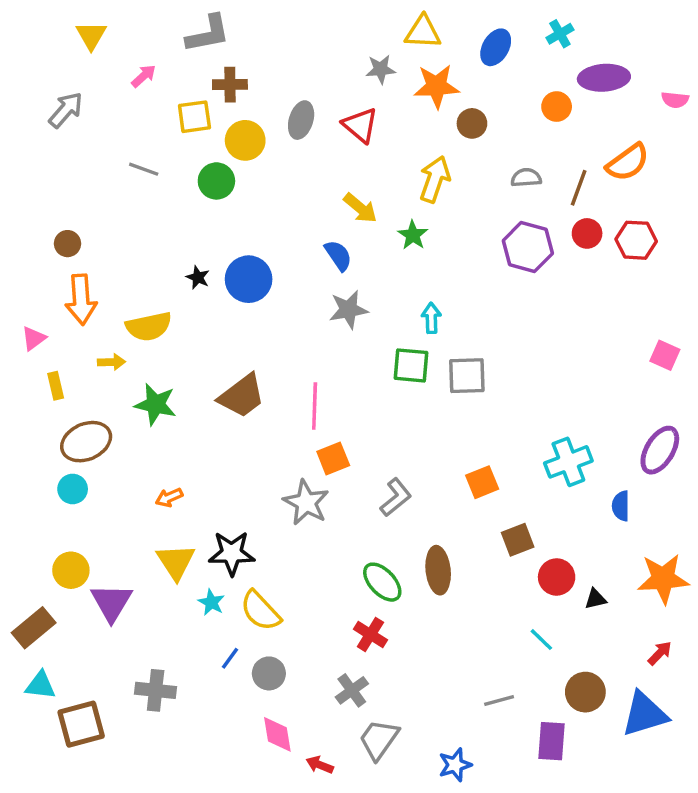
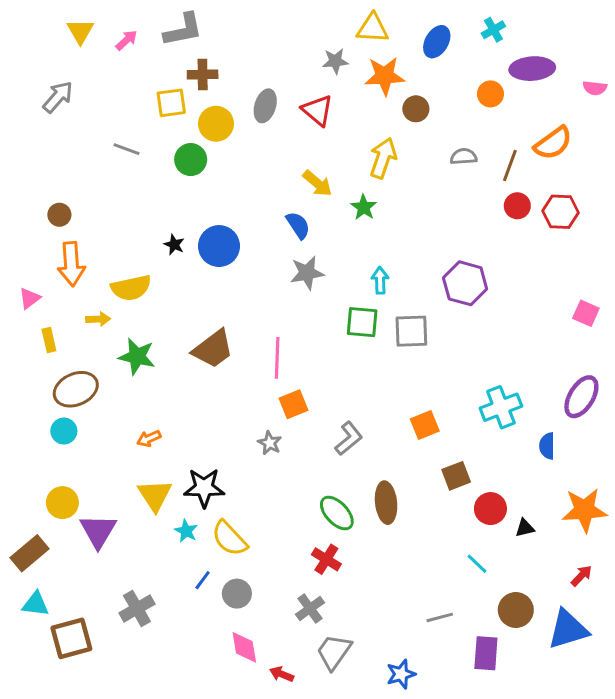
pink arrow: (144, 76) -> (127, 40), moved
purple hexagon: (528, 247) -> (465, 283), moved
gray star: (306, 503) -> (270, 443), size x0.6
gray cross: (156, 690) -> (137, 609), turned -36

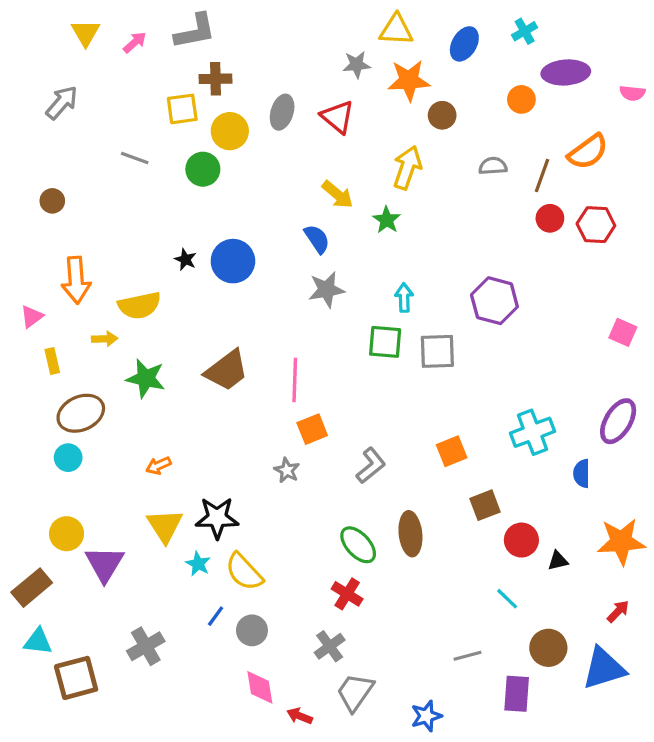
brown circle: (59, 215) -> (52, 201), moved

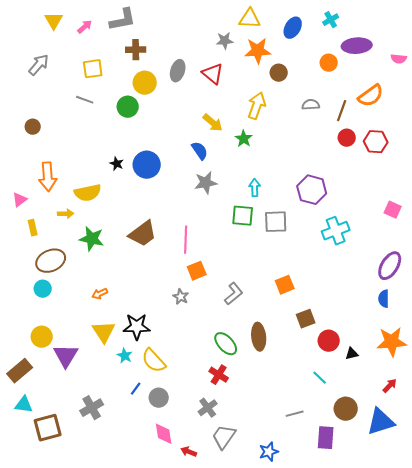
yellow square: (182, 109) -> (93, 69), moved
cyan cross: (532, 432) -> (336, 231), moved
blue semicircle: (582, 473) -> (384, 299), moved

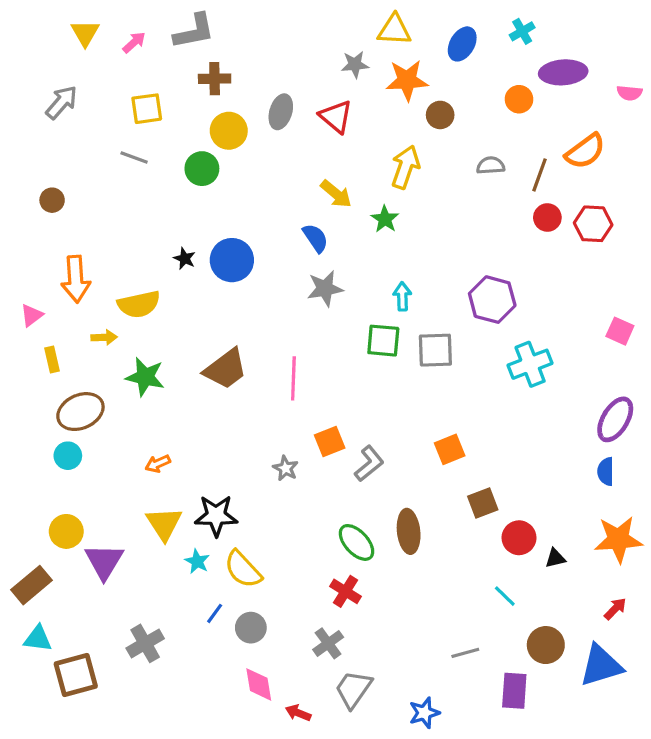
orange square: (197, 271) -> (330, 442), moved

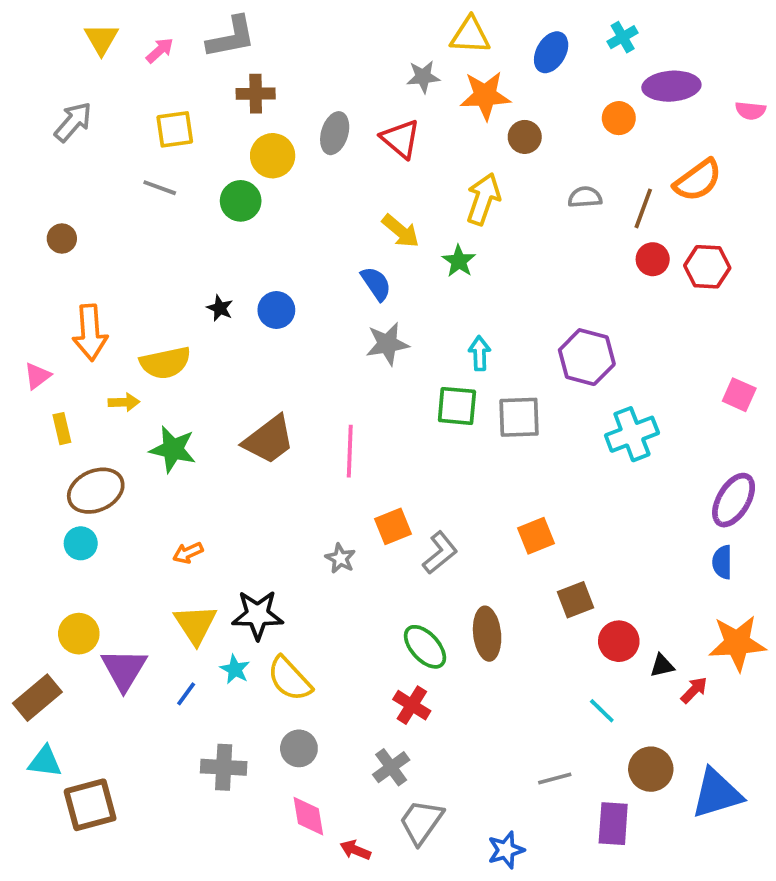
blue circle: (232, 260) -> (276, 310), size x0.7
red arrow: (615, 609) -> (694, 690), moved
blue line: (215, 613) -> (186, 694), moved
gray cross: (145, 643) -> (224, 767), moved, turned 33

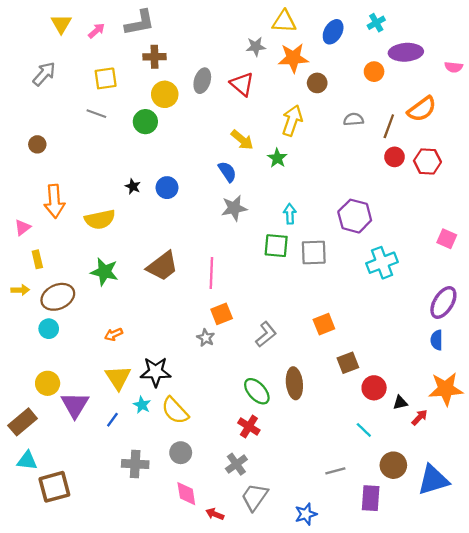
yellow arrow: (124, 402) -> (20, 290), moved
orange square: (393, 526) -> (222, 314), moved

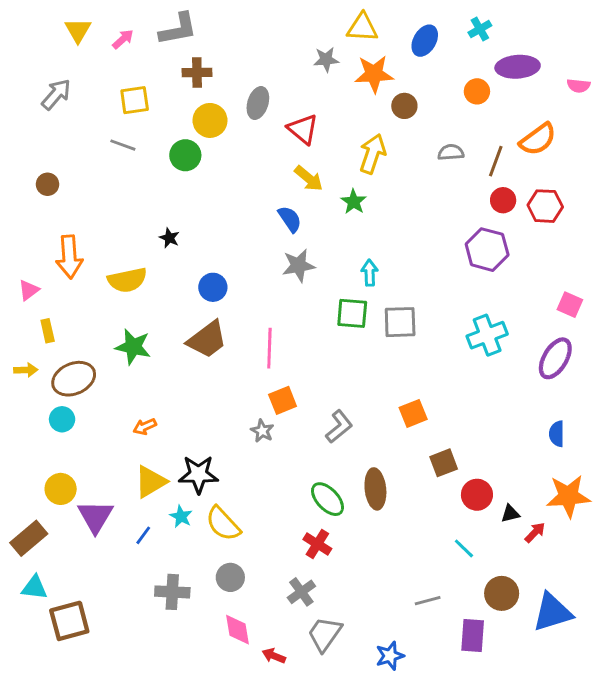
red triangle: (242, 84) -> (303, 129), moved
blue circle: (167, 188) -> (213, 287), moved
purple hexagon: (355, 216) -> (487, 250), moved
purple ellipse: (443, 303) -> (555, 358), moved
yellow triangle: (118, 378) -> (151, 482), turned 32

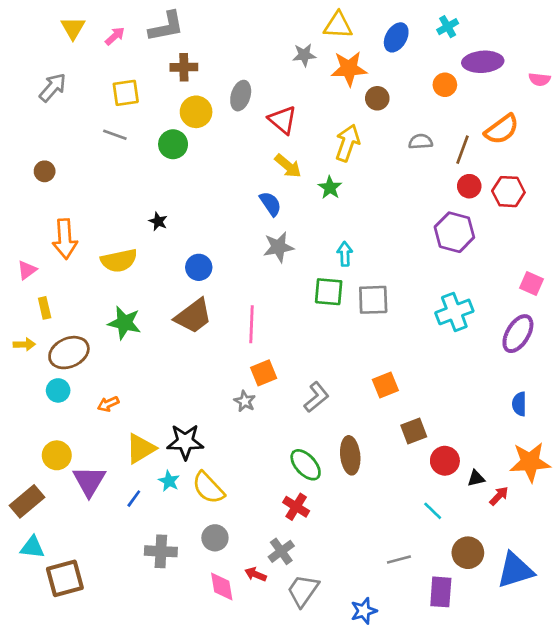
orange arrow: (145, 427) -> (108, 404), moved
red arrow: (274, 656) -> (256, 574), moved

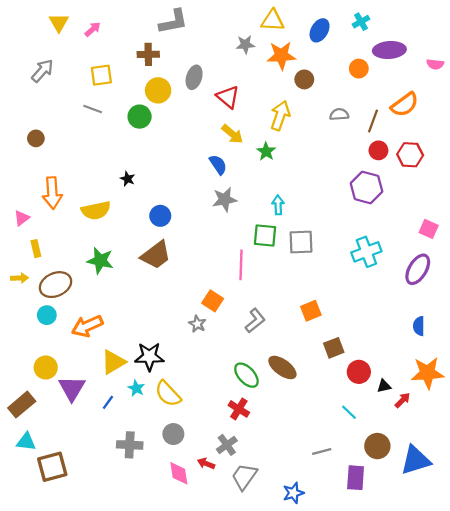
gray L-shape: (166, 27) -> (173, 22), moved
pink line: (251, 324) -> (241, 265), moved
orange square: (264, 373) -> (213, 301), turned -35
orange arrow: (108, 404) -> (87, 326), size x1.8
brown ellipse: (350, 455) -> (282, 367), turned -48

